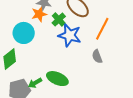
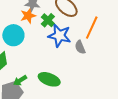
gray semicircle: (97, 56) -> (80, 47), moved
green arrow: (35, 83) -> (20, 80), moved

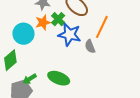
orange star: (28, 16) -> (43, 22), moved

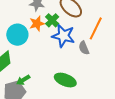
green ellipse: (59, 78) -> (65, 80), moved

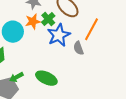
blue star: (63, 36) -> (59, 35), turned 30
green ellipse: (65, 80) -> (46, 78), moved

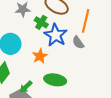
orange star: (33, 22) -> (40, 56), moved

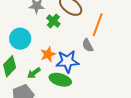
blue star: (56, 35) -> (67, 61), moved, turned 30
green arrow: (26, 87) -> (34, 73), moved

